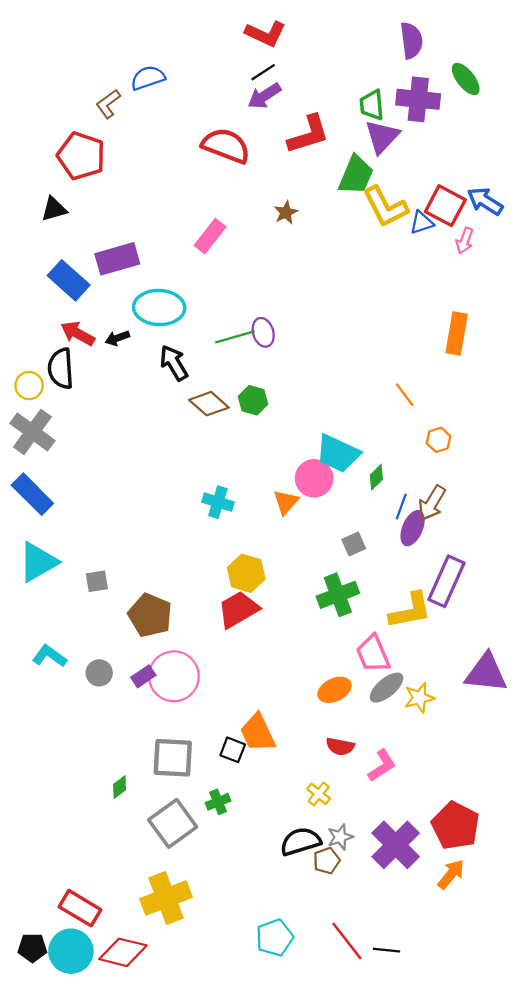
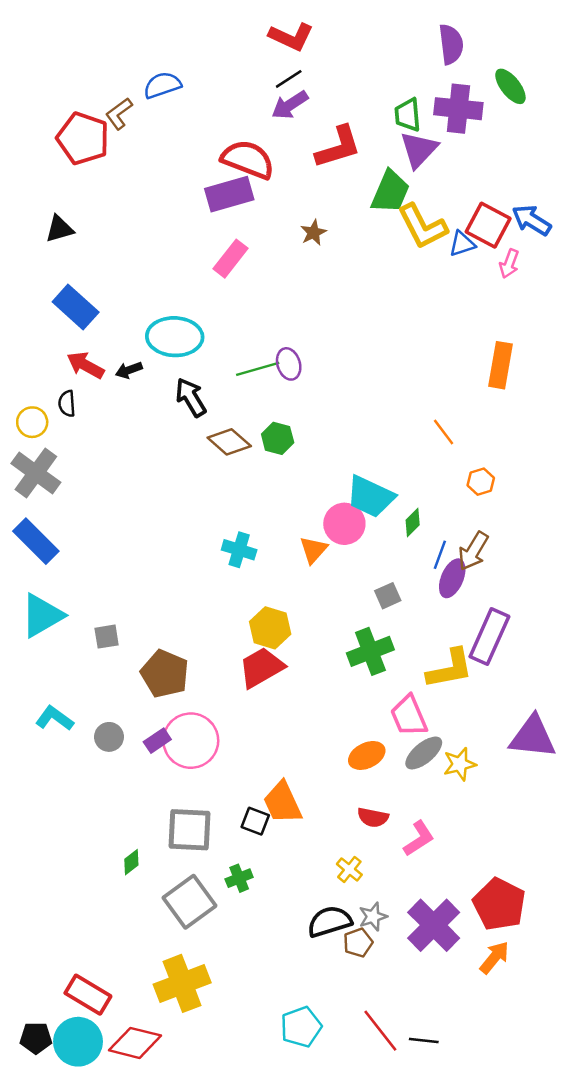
red pentagon: (81, 156) -> (83, 138), moved
purple rectangle: (117, 259) -> (229, 194), moved
black semicircle: (61, 369) -> (67, 404), size x0.6

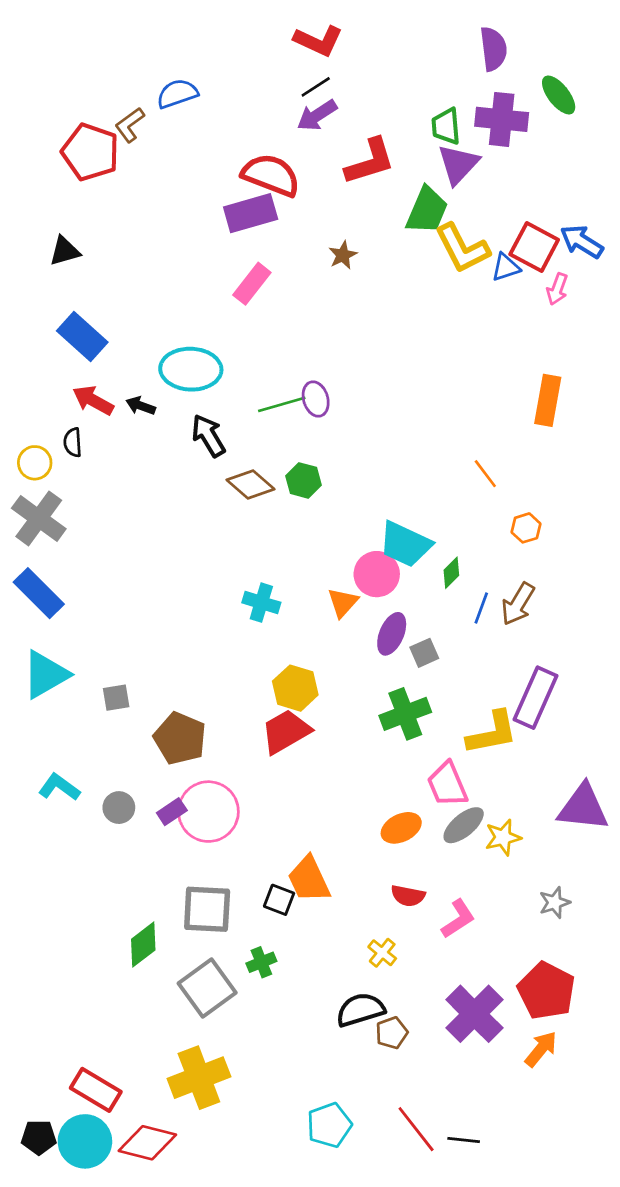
black arrow: (129, 370) -> (141, 406), turned 40
purple ellipse: (452, 578) -> (392, 634), moved
green diamond: (131, 862) -> (143, 945), size x1.6
gray star: (373, 917) -> (555, 903), moved

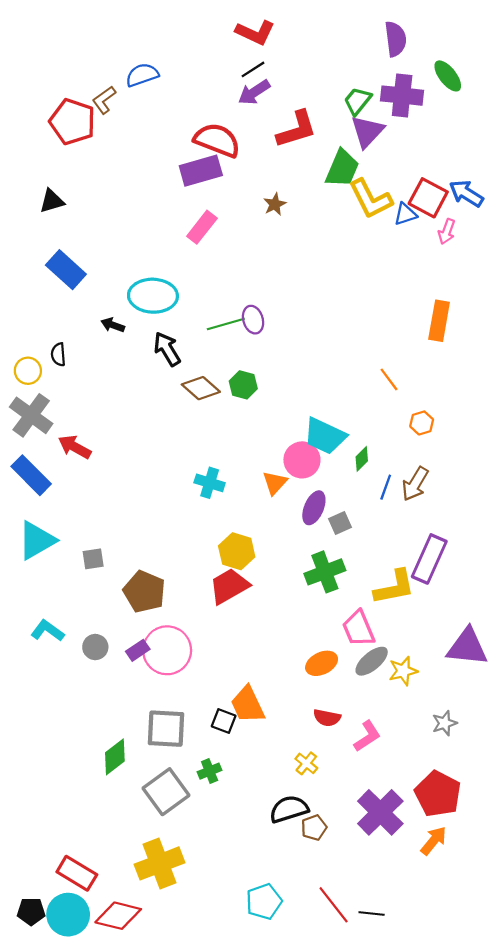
green trapezoid: (446, 126) -> (357, 101), turned 44
red arrow: (93, 400) -> (75, 447), moved

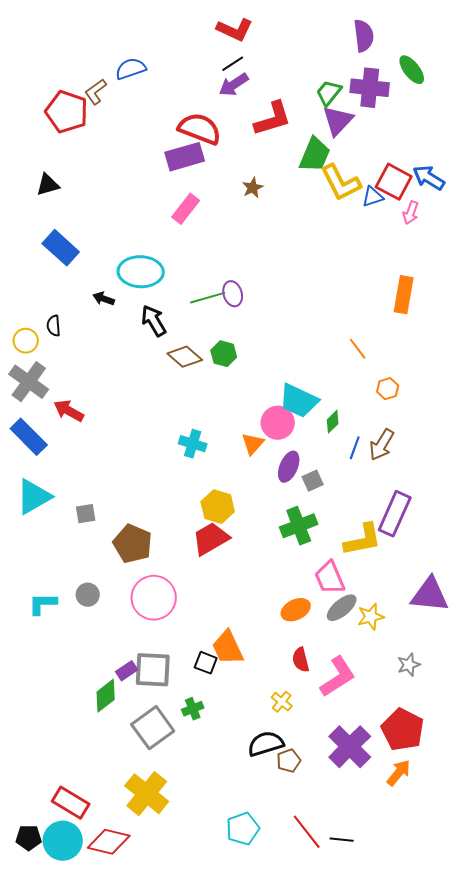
cyan L-shape: (47, 631) -> (43, 604), moved, turned -36
purple rectangle: (138, 650) -> (127, 671), moved
red semicircle: (327, 718) -> (301, 660), turned 65
pink L-shape: (367, 736) -> (338, 677), size x1.4
yellow cross: (159, 863) -> (147, 794), turned -30

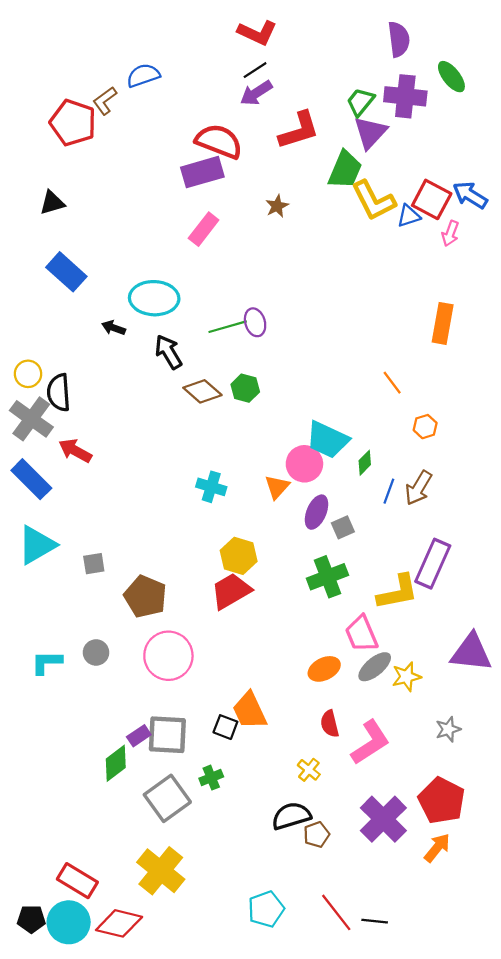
black semicircle: (54, 326) -> (59, 393), moved, size x1.6

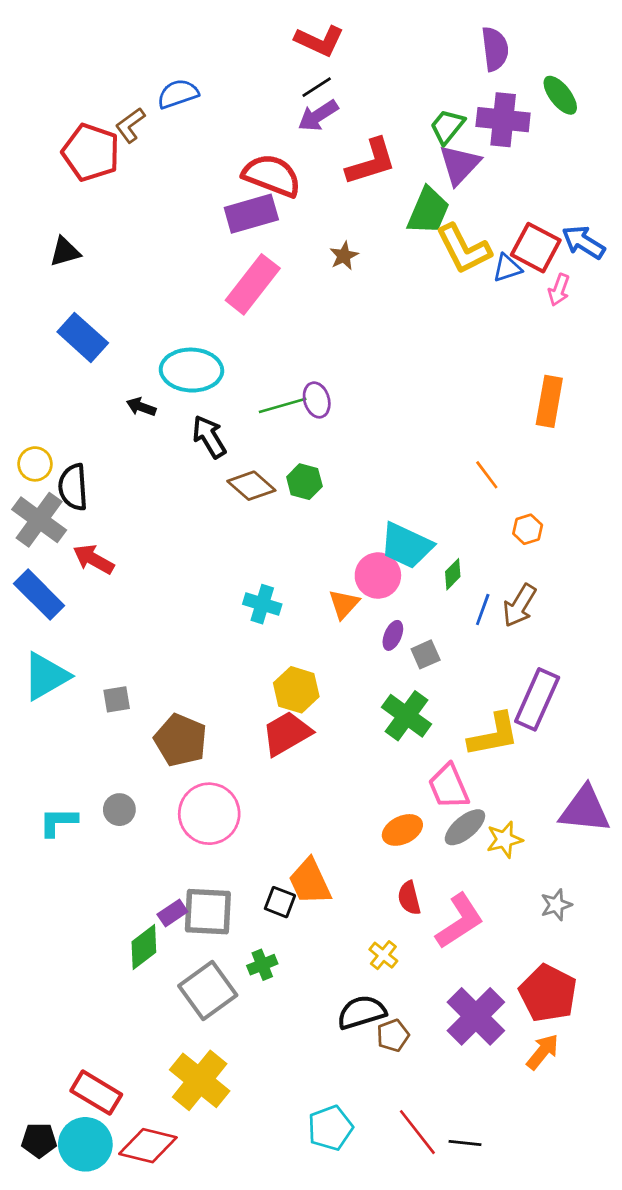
pink rectangle: (204, 229) -> (253, 284), size x1.4
purple ellipse: (317, 512) -> (393, 635), size x0.7
green cross: (327, 577) -> (406, 716), turned -33

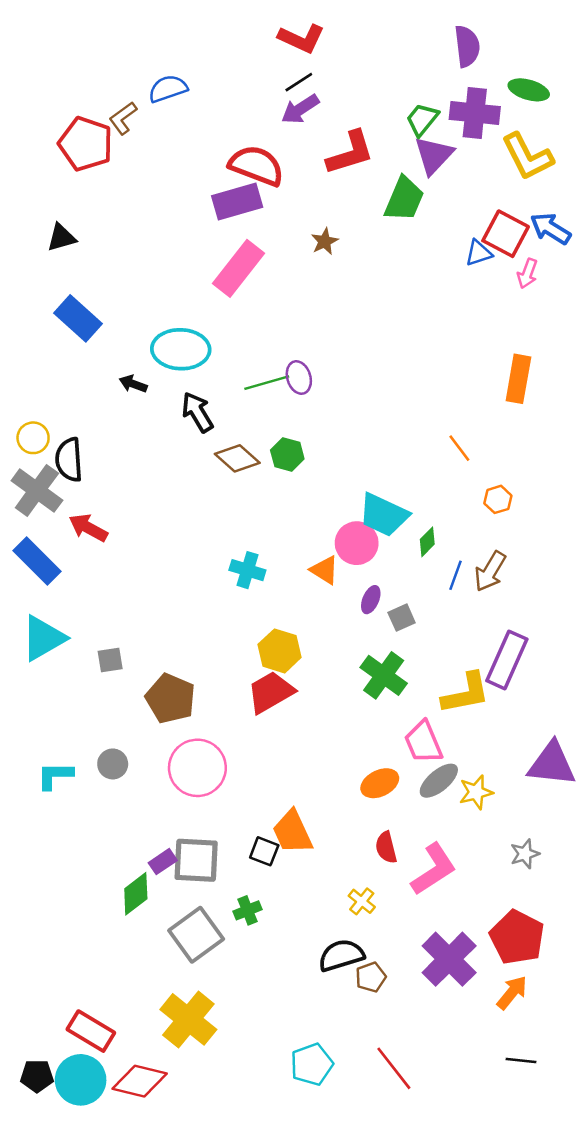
green ellipse: (560, 95) -> (529, 90), turned -36
yellow L-shape: (464, 249) -> (527, 157), moved
orange triangle: (344, 604) -> (325, 570), turned -40
black line: (465, 1143) -> (521, 1061), moved

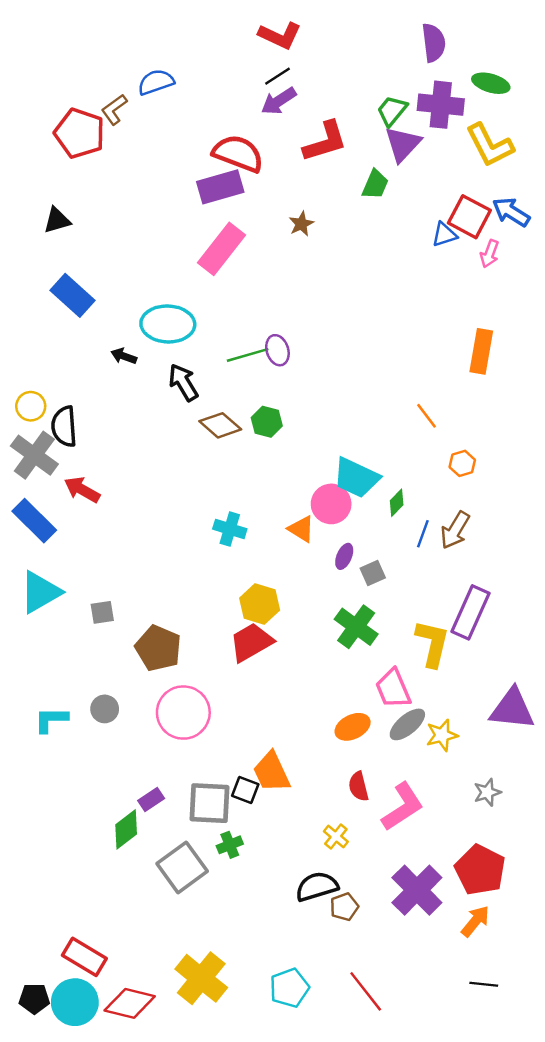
green trapezoid: (404, 199) -> (375, 185), size x0.7
yellow L-shape: (466, 693) -> (432, 643), turned -66
gray square: (196, 860) -> (210, 803), moved
yellow cross: (188, 1019) -> (201, 978), moved

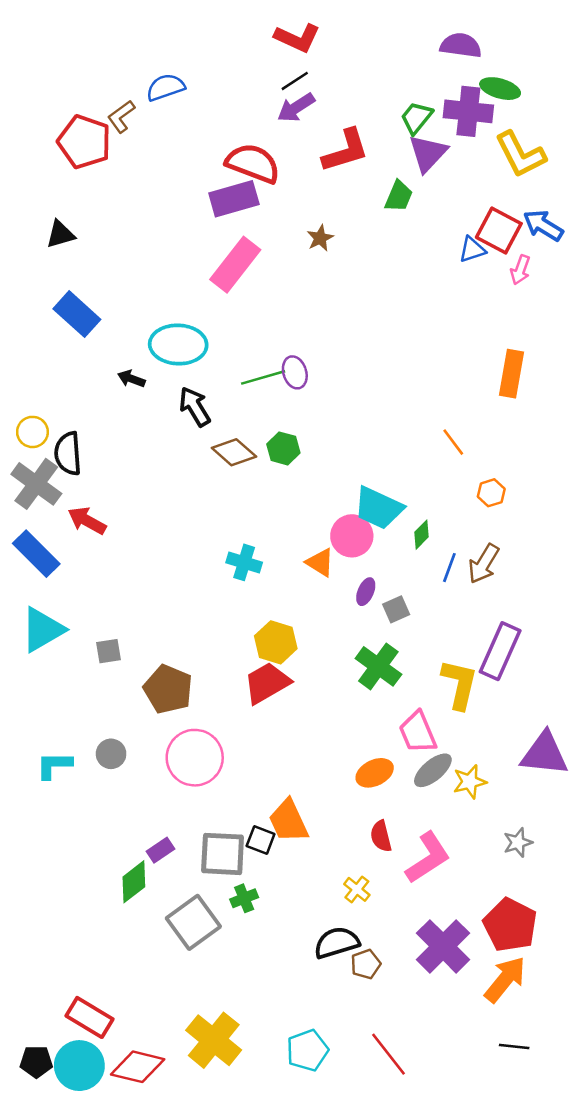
purple semicircle: (434, 43) -> (461, 45), turned -75
green ellipse: (491, 83) -> (500, 89), moved
orange arrow: (475, 921) -> (505, 979), size x1.4

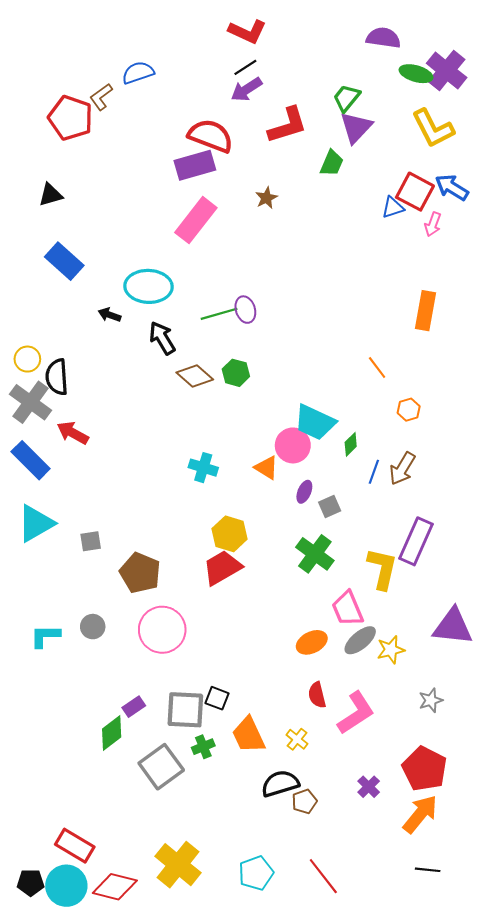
purple cross: (468, 111) -> (447, 70), moved, turned 33
orange trapezoid: (288, 821) -> (249, 735), moved
purple cross: (443, 946) -> (369, 787), size x0.5

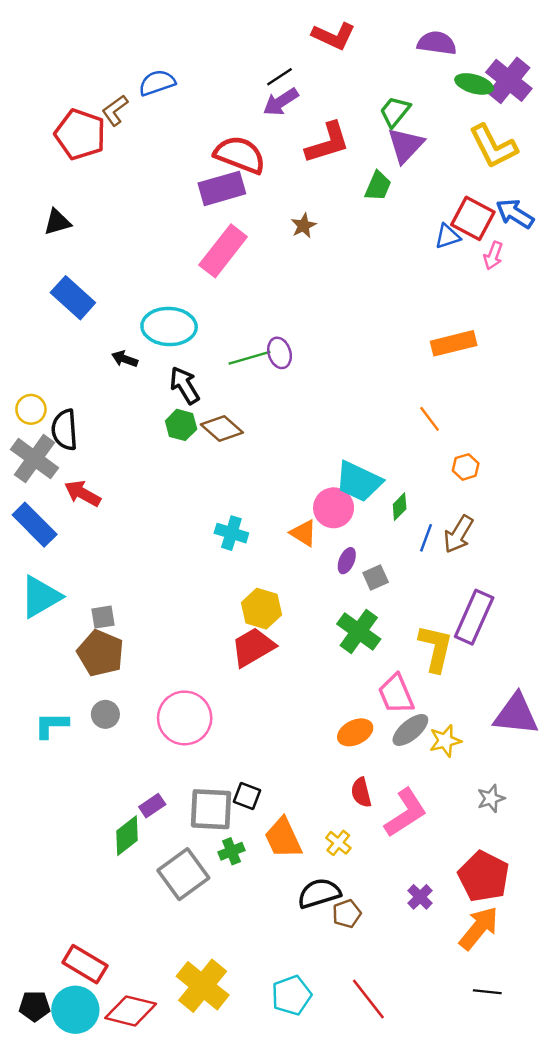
red L-shape: (247, 32) -> (334, 36), moved
orange rectangle: (425, 311) -> (454, 343), moved, turned 66
green hexagon: (236, 373) -> (181, 425), moved
brown pentagon: (140, 573) -> (101, 653), moved

